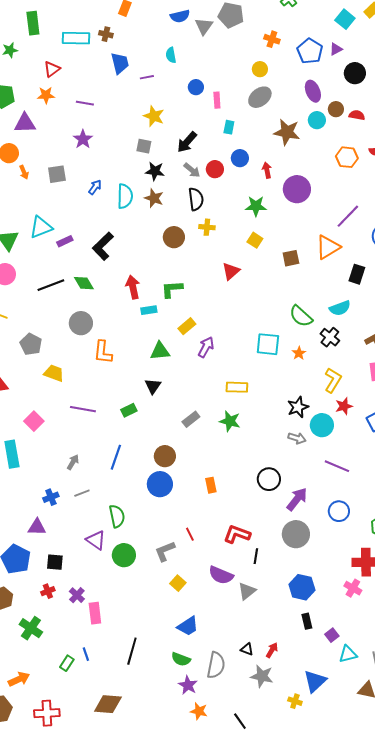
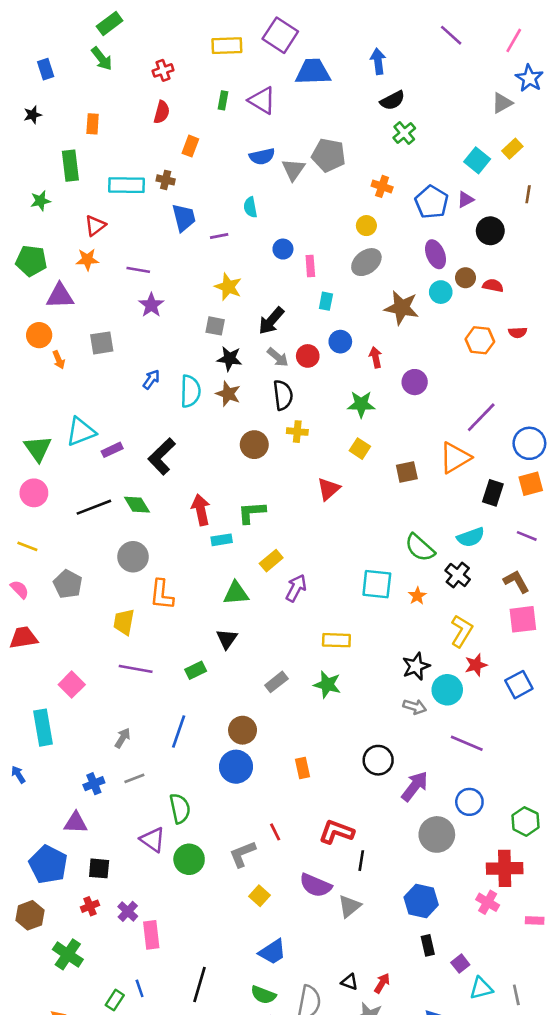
purple star: (83, 139) -> (151, 305), moved
gray square: (57, 174) -> (102, 343), moved
purple circle: (297, 189) -> (415, 382), size x0.7
yellow trapezoid: (54, 373) -> (124, 622), moved, turned -100
gray circle: (296, 534) -> (437, 834), moved

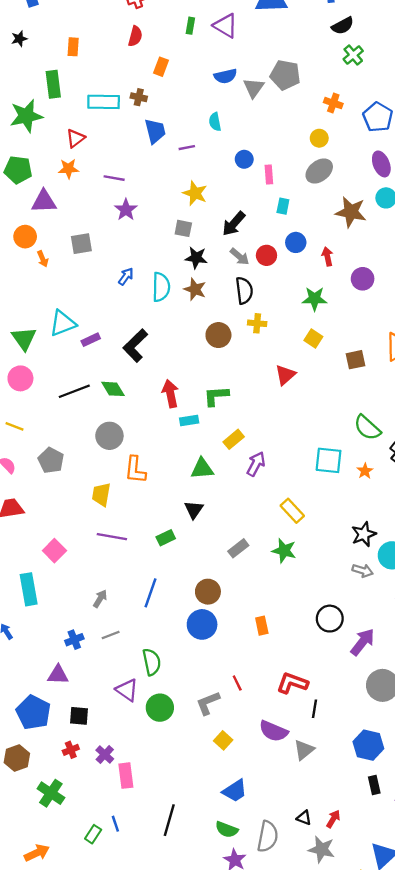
green star: (40, 201) -> (26, 116), size x1.8
yellow rectangle: (336, 640) -> (292, 511), turned 45

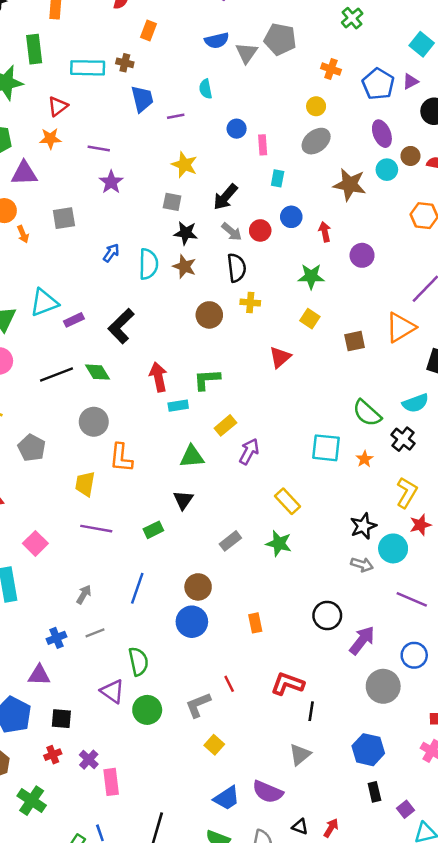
purple semicircle: (274, 731) -> (268, 792), moved

